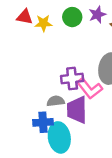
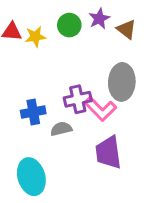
purple trapezoid: (77, 110) -> (108, 153), moved
blue cross: (43, 122) -> (33, 112), moved
cyan ellipse: (59, 137) -> (31, 177), moved

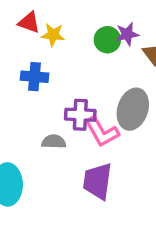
green circle: (69, 25) -> (107, 40), moved
blue cross: (33, 112) -> (34, 77), moved

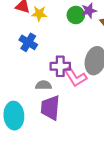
blue cross: (34, 77) -> (28, 42), turned 30
purple trapezoid: (98, 181) -> (50, 108), moved

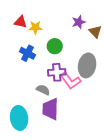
green circle: (76, 15) -> (55, 46), moved
gray semicircle: (43, 85) -> (43, 90), turned 32

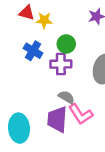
purple cross: (57, 72) -> (61, 64), moved
pink L-shape: (70, 81) -> (81, 114), moved
gray semicircle: (43, 90) -> (66, 97), moved

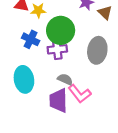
green circle: (66, 44) -> (61, 30), size x1.6
cyan ellipse: (19, 128) -> (24, 79), moved

